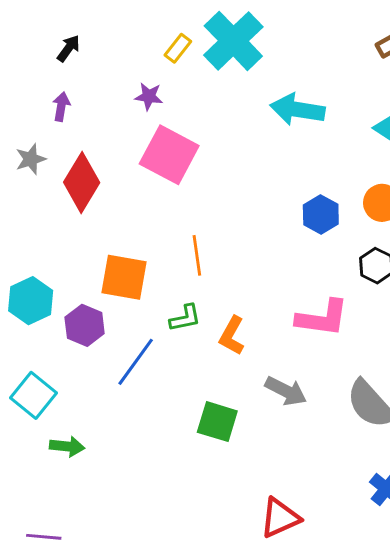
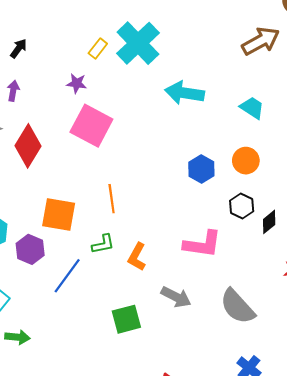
green square: (217, 422) -> (126, 319), turned -32

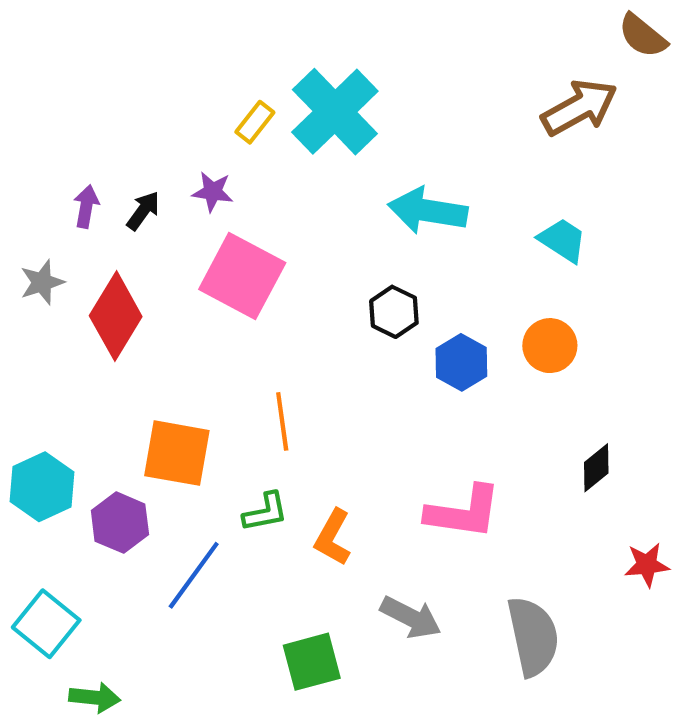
black arrow: (18, 48) -> (143, 211), moved
black hexagon: (242, 206) -> (394, 312), moved
gray semicircle: (237, 307) -> (533, 636), turned -150

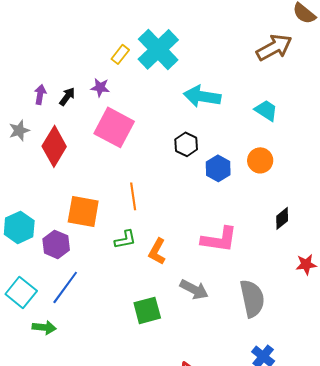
blue line: (194, 575) -> (65, 287), moved

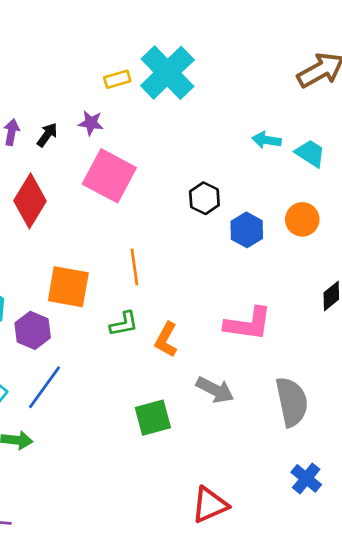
yellow rectangle: (120, 54) -> (117, 79), turned 36
cyan arrow: (202, 96) -> (267, 140), moved, size x0.6

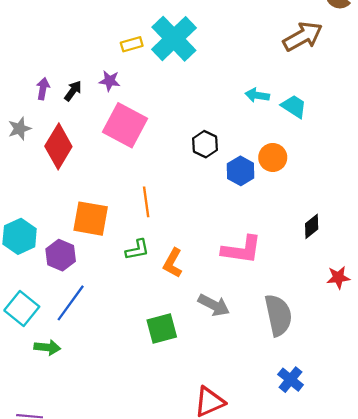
orange circle: (302, 219) -> (273, 157), moved

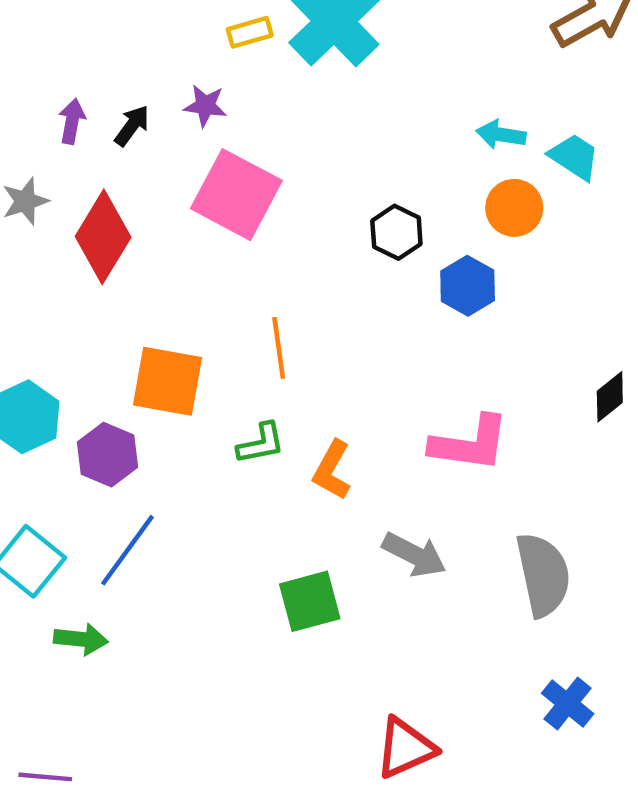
orange circle: (273, 157) -> (514, 208), moved

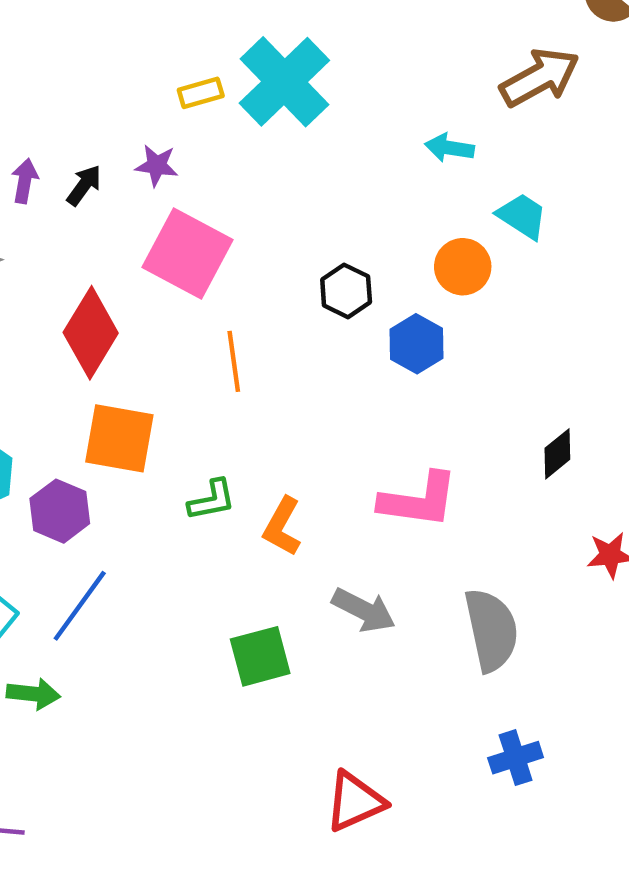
cyan arrow: (501, 135) -> (449, 148), moved
red diamond: (103, 237) -> (91, 333), moved
orange line: (279, 348) -> (234, 361), moved
blue cross: (568, 704) -> (516, 758), turned 33

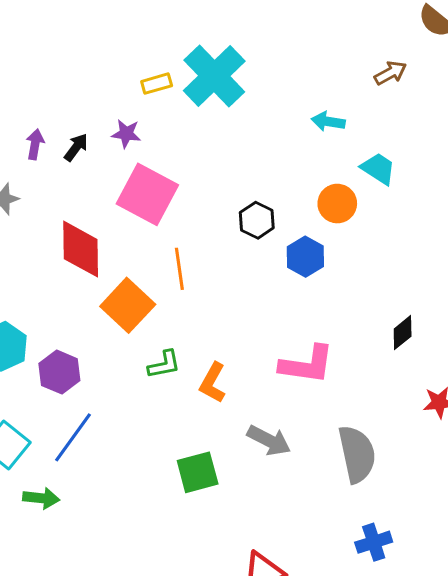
brown arrow: (540, 77) -> (390, 73), size x0.6
red diamond: (91, 333) -> (81, 249), turned -32
orange square: (119, 438) -> (128, 305), moved, turned 33

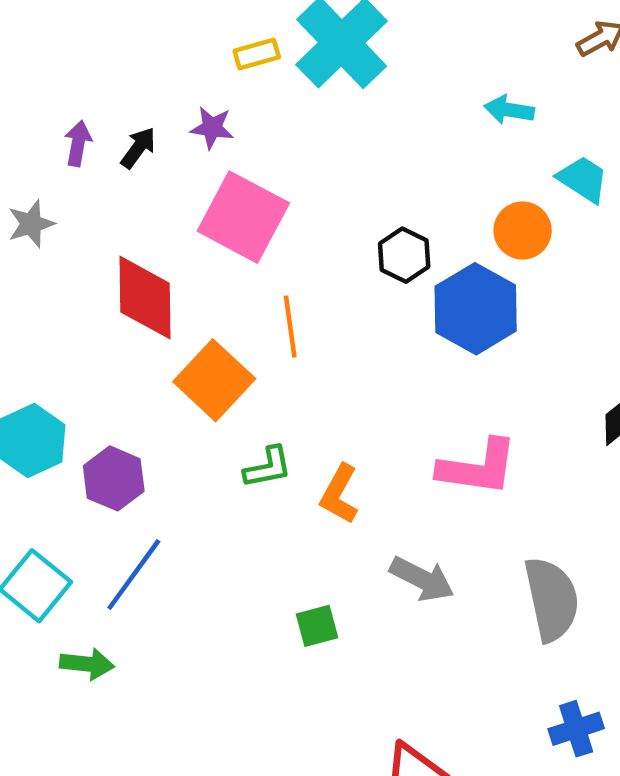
blue hexagon: (305, 257) -> (476, 309), size x1.5
green square: (198, 472) -> (317, 626), size x0.7

